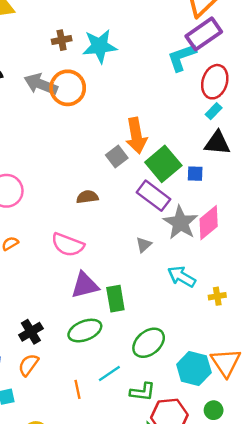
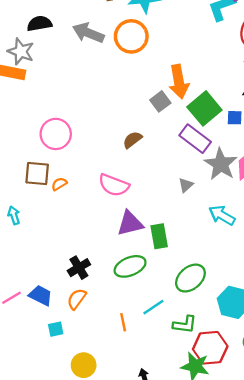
orange circle: (68, 88) -> (131, 36), moved
brown semicircle: (87, 197) -> (132, 140), turned -30

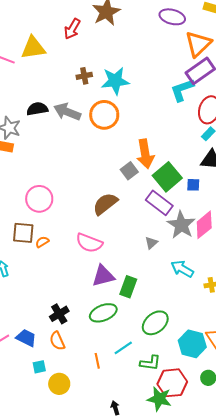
black semicircle: (39, 24) -> (37, 109), moved
brown semicircle: (132, 140) -> (105, 204), size x1.5
green rectangle: (159, 236) -> (128, 287), turned 30
orange semicircle: (77, 299) -> (57, 341), turned -60
yellow circle: (84, 365) -> (59, 384), moved

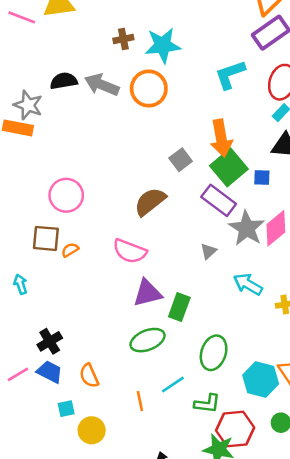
cyan L-shape: (182, 90) -> (230, 75), moved
orange arrow: (145, 154) -> (221, 138), moved
black cross: (59, 314) -> (50, 341), moved
green ellipse: (155, 323) -> (214, 353), turned -32

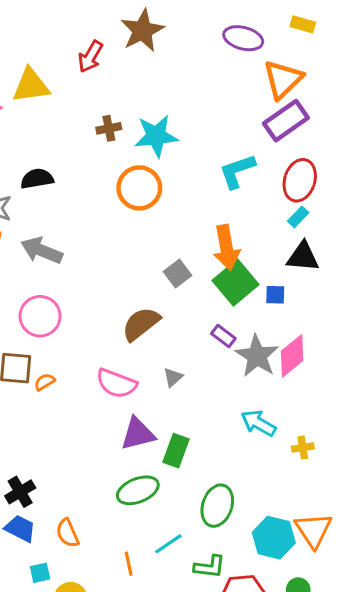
gray arrow: (102, 85) -> (42, 251), moved
purple rectangle: (219, 200) -> (223, 336), moved, size x0.6
gray triangle: (208, 251) -> (173, 377), moved

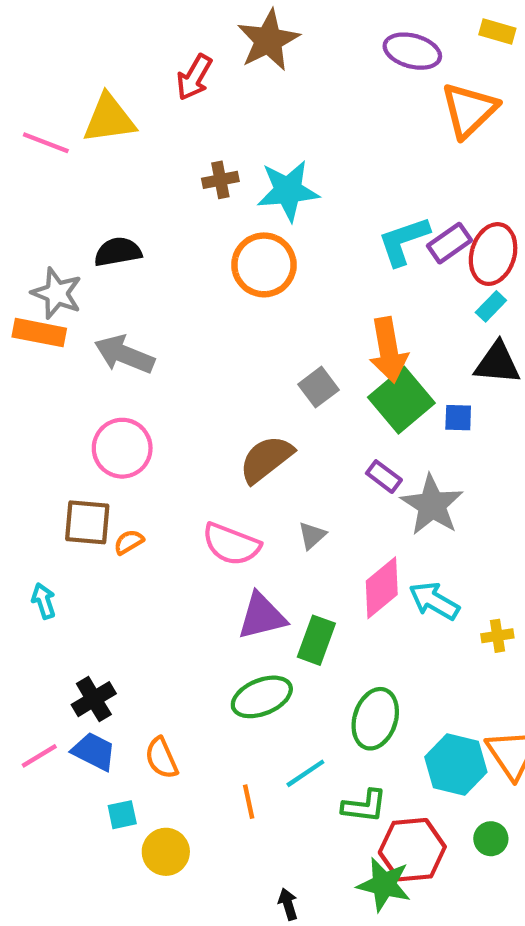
purple rectangle: (286, 121) -> (449, 243), moved, size x0.7
pink diamond: (292, 356) -> (382, 588), moved

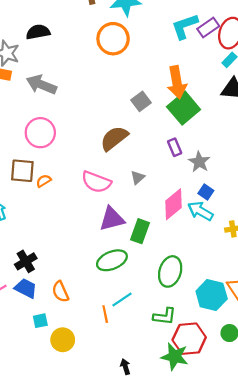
blue square: (458, 418) -> (206, 192), moved, turned 32
purple rectangle: (384, 477) -> (175, 147), turned 30
gray star: (432, 505) -> (199, 162), size x0.7
cyan line: (305, 773) -> (122, 299), moved

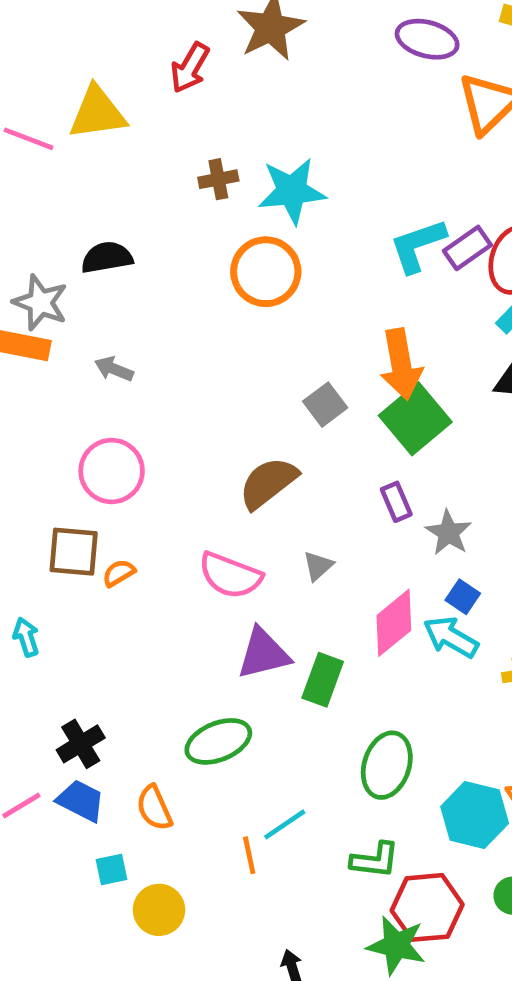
gray arrow: (41, 85) -> (114, 369), size x0.6
green ellipse: (112, 260) -> (218, 741), moved

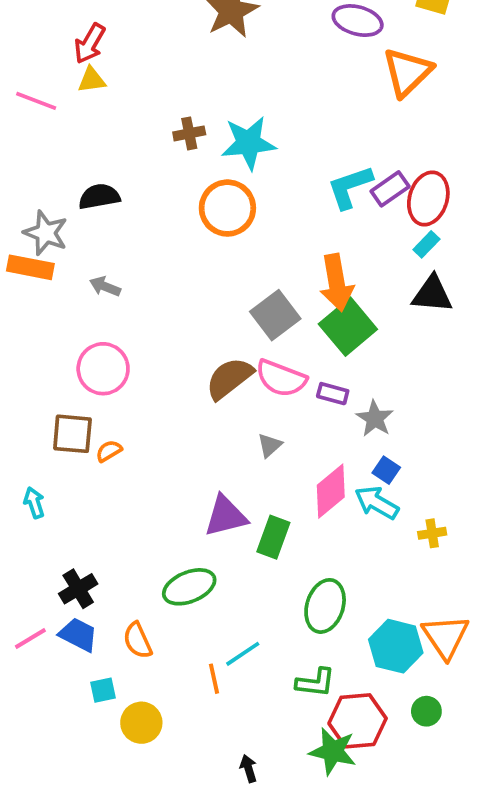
red arrow: (190, 68) -> (90, 43), moved
yellow triangle: (97, 113) -> (92, 80), size x0.6
gray square: (325, 405) -> (275, 315), size x1.4
purple rectangle: (396, 502) -> (333, 394), turned -52
pink semicircle: (230, 575) -> (281, 378), moved

